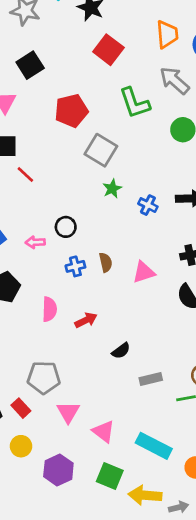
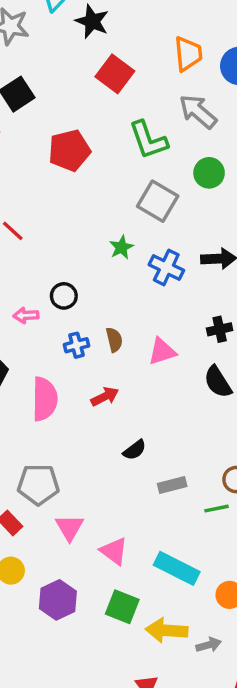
gray square: (101, 150) -> (158, 201), moved
blue cross: (148, 205) -> (166, 267), size x1.4
pink semicircle: (49, 309) -> (45, 399), size x1.4
red arrow: (86, 320) -> (105, 397), moved

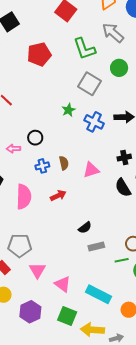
black semicircle: (135, 450) -> (85, 228), moved

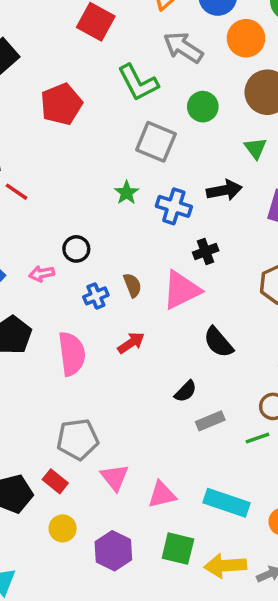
black cross: (124, 158) -> (206, 252), moved
pink triangle: (91, 170) -> (181, 290), size x1.4
black semicircle: (123, 188) -> (218, 342), moved
pink triangle: (63, 284) -> (162, 495), turned -42

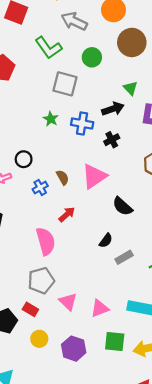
green triangle: (255, 148) -> (130, 88), moved
black cross: (206, 252) -> (112, 140), moved
pink semicircle: (72, 354) -> (46, 241), moved

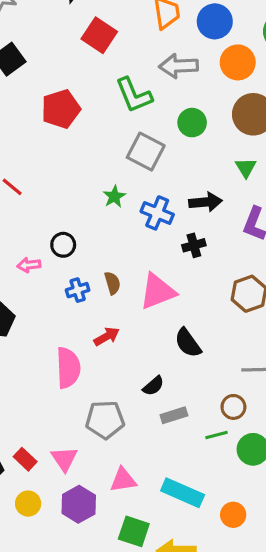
gray arrow: (74, 21) -> (179, 66), turned -40
green triangle: (130, 88) -> (246, 168), moved
gray pentagon: (41, 281) -> (105, 420), moved
pink triangle: (68, 302) -> (64, 459), moved
purple hexagon: (74, 349) -> (79, 504), moved

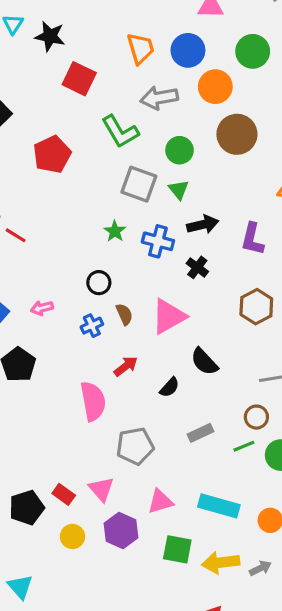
green triangle: (246, 168) -> (179, 190), moved
black circle: (63, 245) -> (99, 283), moved
black cross: (194, 245) -> (197, 267), turned -30
black semicircle: (153, 386) -> (170, 387), moved

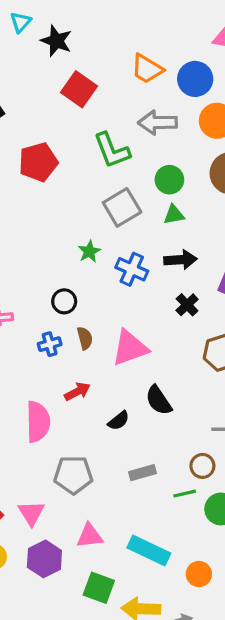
orange trapezoid: (141, 48) -> (147, 69), turned 128
gray square: (139, 184) -> (122, 207), turned 30
green triangle: (179, 190) -> (174, 215), moved, turned 50
black cross: (197, 267) -> (187, 305), moved

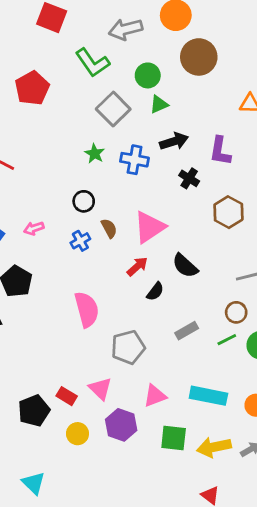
red arrow: (77, 392) -> (137, 266), moved

